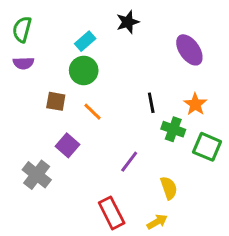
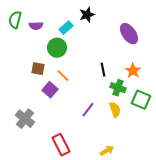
cyan rectangle: (85, 41) -> (66, 28), moved
purple semicircle: (23, 63) -> (36, 26), moved
purple square: (68, 145) -> (50, 90), moved
yellow semicircle: (169, 188) -> (115, 110), moved
red rectangle: (112, 213) -> (61, 145), moved

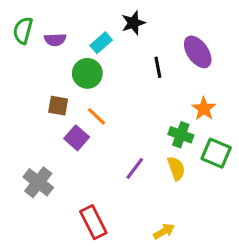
black line: (103, 70) -> (158, 67), moved

